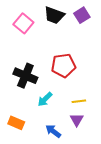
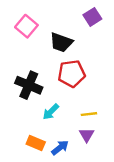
black trapezoid: (54, 15) -> (61, 42), moved
orange rectangle: (16, 123) -> (36, 143), moved
blue arrow: (53, 131) -> (60, 148), turned 105

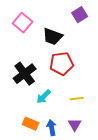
black cross: (29, 85) -> (25, 74), turned 30
purple triangle: (87, 135) -> (75, 125), moved
blue arrow: (60, 148) -> (52, 128), turned -63

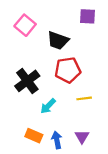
purple square: (80, 15) -> (87, 16), turned 35
yellow line: (77, 99) -> (84, 98), moved

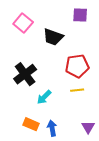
red pentagon: (68, 70) -> (77, 66), moved
purple triangle: (82, 137) -> (88, 127), moved

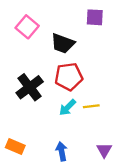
red pentagon: (77, 66) -> (69, 77), moved
cyan arrow: (44, 97) -> (67, 107), moved
orange rectangle: (31, 124) -> (15, 147), moved

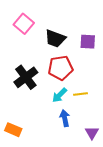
purple square: (95, 17) -> (88, 42), moved
blue arrow: (62, 151) -> (65, 118), moved

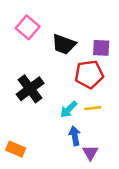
red pentagon: (60, 68) -> (89, 74), moved
purple triangle: (92, 133) -> (90, 153), moved

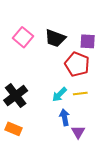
pink square: (28, 27) -> (23, 37), moved
red pentagon: (89, 74) -> (77, 64), turned 30
black cross: (30, 89) -> (16, 96), moved

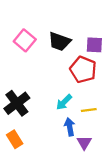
yellow line: (80, 93) -> (89, 110), moved
orange rectangle: (14, 129) -> (15, 139), turned 35

